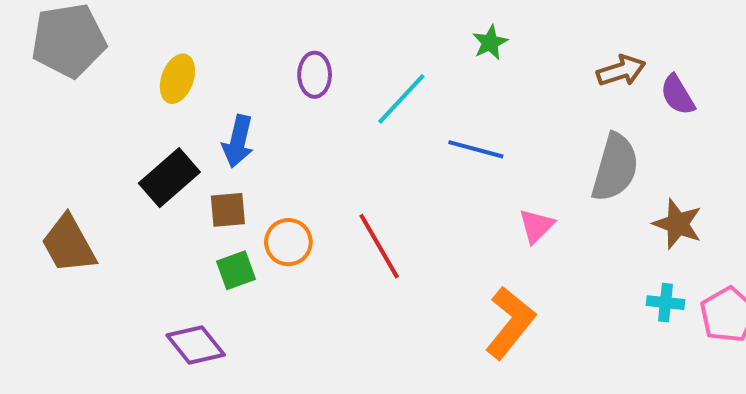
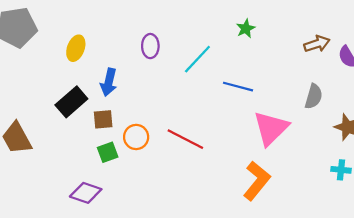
gray semicircle: (615, 167) -> (314, 96), size x0.7
pink triangle: (536, 226) -> (271, 128), size x1.8
red line: (379, 246) -> (185, 139), turned -33
purple diamond: (196, 345) -> (86, 193), turned -32

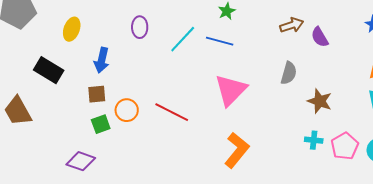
blue line: (238, 87) -> (220, 41), moved
black rectangle: (71, 102) -> (49, 70), moved, turned 72
pink triangle: (271, 128) -> (231, 90), moved

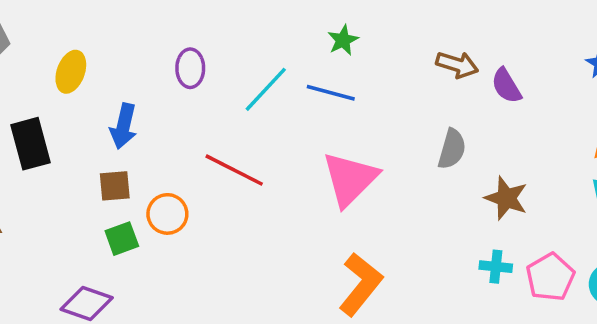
brown arrow: (292, 25) -> (457, 65), turned 35
black rectangle: (49, 70) -> (30, 144), turned 44
red line: (172, 112) -> (234, 170), moved

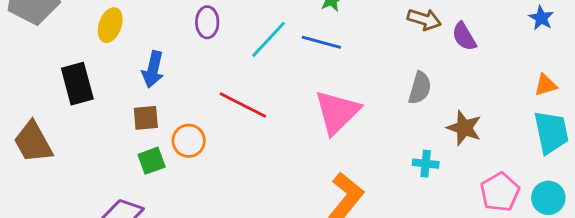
cyan cross: (496, 267) -> (426, 164), moved

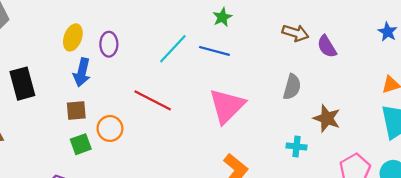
purple ellipse: (207, 22) -> (109, 44), moved
yellow ellipse: (110, 25) -> (73, 37), moved

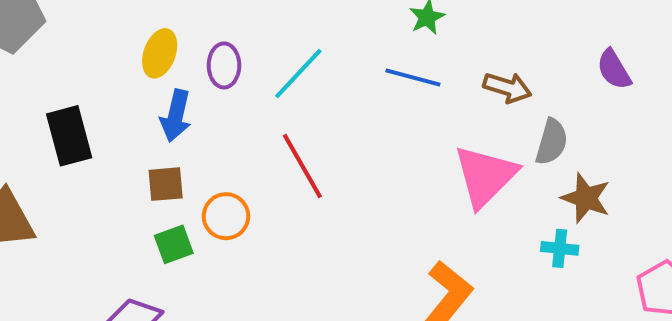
brown arrow: (295, 33) -> (507, 88), moved
cyan line: (173, 49) -> (298, 73), moved
red line: (153, 100) -> (302, 166), turned 33
pink triangle: (227, 106) -> (485, 176), moved
brown star: (327, 118) -> (586, 198), moved

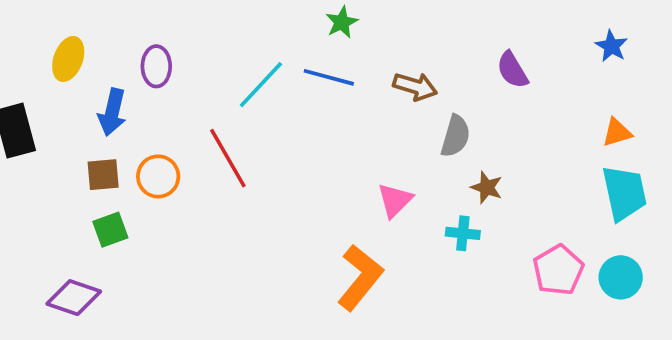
yellow ellipse: (160, 53) -> (68, 59), moved
cyan line: (298, 73) -> (261, 85), moved
pink triangle: (485, 176) -> (395, 200), moved, size x0.6
brown star: (586, 198) -> (487, 187), size x0.7
orange circle: (226, 216) -> (158, 176), moved

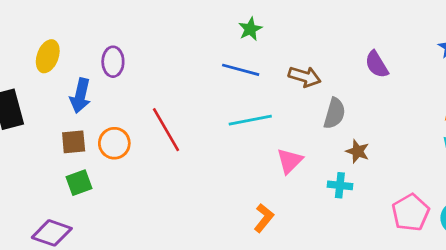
cyan line: (261, 85) -> (250, 120), moved, turned 36
orange L-shape: (360, 277) -> (264, 218), size x0.6

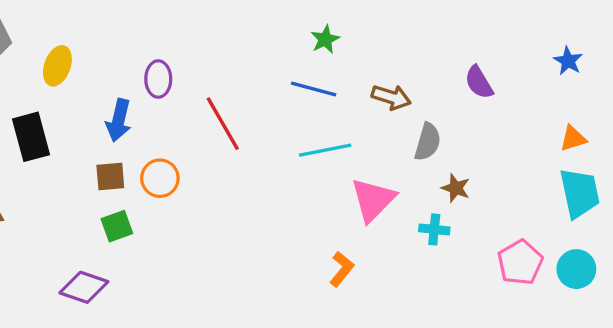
yellow ellipse: (48, 56) -> (57, 66), moved
red line: (166, 130) -> (223, 124), moved
pink triangle: (290, 161) -> (373, 200), size x1.4

